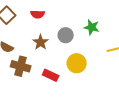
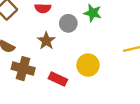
green star: (92, 27) -> (93, 13), moved
gray circle: (66, 35) -> (68, 23), moved

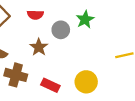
green star: (93, 13) -> (85, 19), turned 30
yellow circle: (88, 65) -> (86, 82), moved

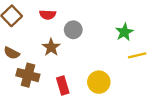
green star: (85, 19) -> (124, 32), moved
red rectangle: (50, 85) -> (63, 86), turned 48

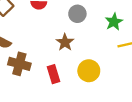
gray circle: (73, 30) -> (77, 14), moved
brown star: (51, 47) -> (65, 42), moved

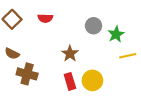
gray circle: (77, 14) -> (94, 26), moved
red rectangle: (53, 74) -> (70, 81), moved

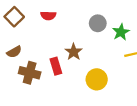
brown semicircle: (12, 54) -> (14, 52), turned -56
red rectangle: (70, 81) -> (56, 66), moved

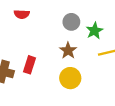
brown star: (74, 52) -> (68, 51), moved
red rectangle: (56, 66) -> (29, 65), turned 35

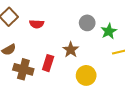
red semicircle: (22, 14) -> (37, 24), moved
brown star: (68, 51) -> (71, 50), moved

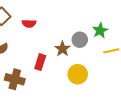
gray circle: (87, 23) -> (80, 40), moved
brown cross: (23, 69) -> (15, 79), moved

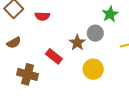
green star: (100, 31) -> (110, 14), moved
red rectangle: (40, 62) -> (54, 56), turned -70

